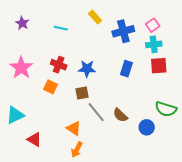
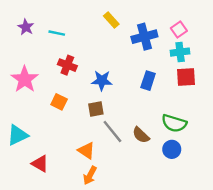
cyan line: (61, 28) -> (57, 33), moved
red cross: (59, 65) -> (67, 65), moved
green semicircle: (166, 109) -> (174, 123), moved

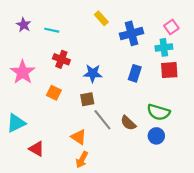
pink square: (179, 30) -> (171, 27), moved

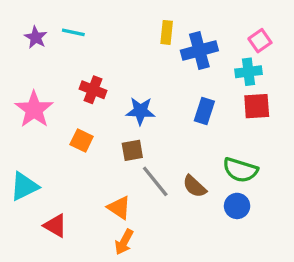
yellow rectangle: (101, 18) -> (167, 32), moved, turned 48
cyan line: (52, 30) -> (73, 32), moved

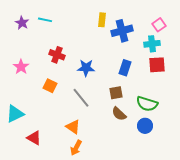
pink star: (34, 109) -> (21, 67), size x0.7
brown square: (132, 150) -> (116, 93), moved
gray line: (155, 181) -> (81, 98), moved

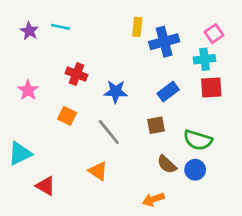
blue rectangle: (125, 68) -> (168, 92), turned 35
brown semicircle: (119, 114) -> (167, 164), moved
orange arrow: (76, 148) -> (153, 199), moved, turned 42

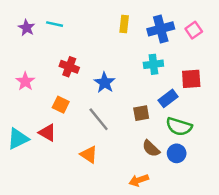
blue cross: (164, 42) -> (161, 29), moved
cyan cross: (205, 59) -> (153, 64), moved
blue star: (116, 92) -> (105, 83), turned 30
blue rectangle: (168, 92) -> (168, 98), moved
red triangle: (46, 186) -> (47, 133), moved

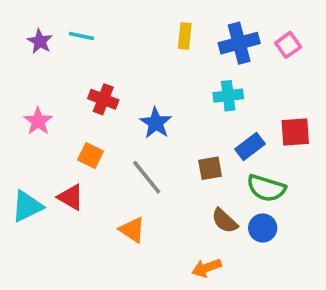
red square: (191, 79) -> (295, 132), moved

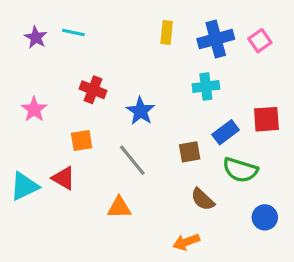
orange square: (91, 156) -> (82, 140), turned -35
blue circle: (263, 228) -> (265, 217), moved
orange triangle: (132, 230) -> (119, 208), turned -35

